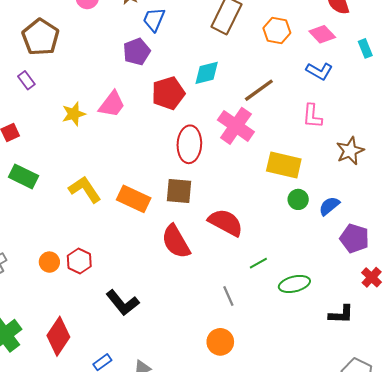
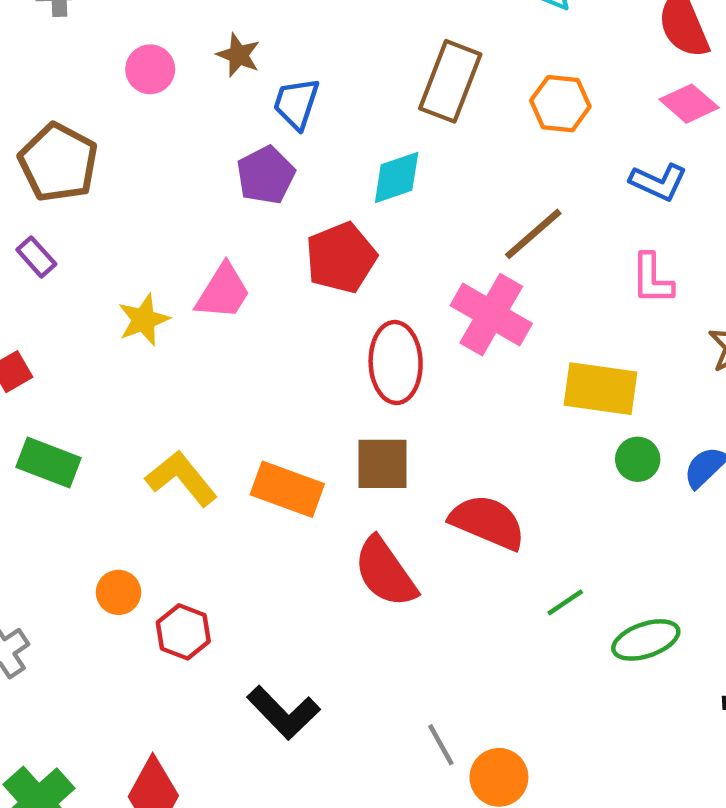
pink diamond: (322, 34) -> (689, 104), moved
cyan diamond: (207, 73) -> (397, 177), moved
orange circle: (49, 262) -> (119, 592), moved
gray line: (228, 296) -> (441, 745), moved

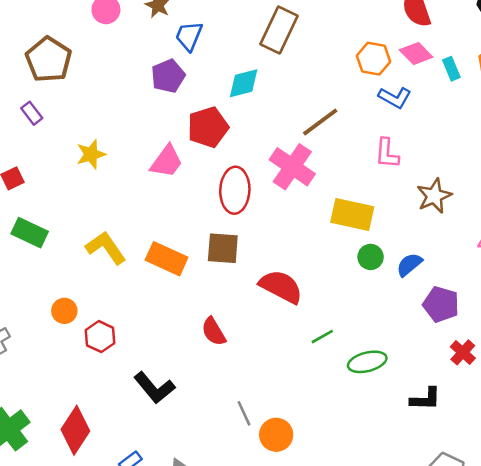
orange hexagon: (560, 104) -> (374, 59), moved
pink trapezoid: (223, 292) -> (167, 161), moved
red semicircle: (385, 572) -> (214, 332), moved, size x0.7

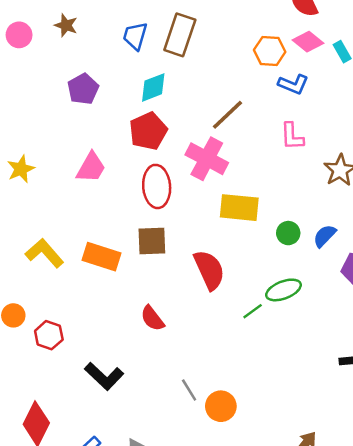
blue trapezoid: (189, 36) -> (135, 36), moved
red pentagon: (208, 127) -> (148, 131), moved
yellow rectangle: (352, 214) -> (239, 208), moved
red semicircle: (281, 287) -> (209, 270), turned 45
green ellipse: (367, 362) -> (283, 290), moved

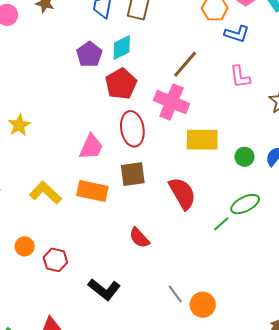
purple pentagon: (83, 89) -> (89, 54), moved
pink trapezoid: (91, 167) -> (91, 147), moved

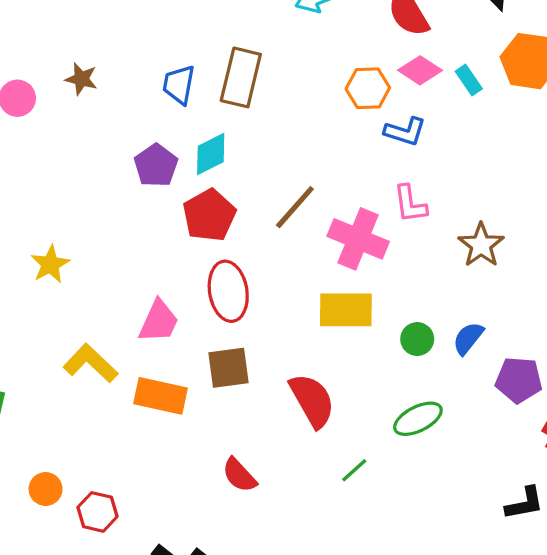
brown line: (185, 64) -> (295, 207), moved
pink cross: (171, 102) -> (358, 239), moved
yellow star: (19, 125) -> (50, 264), moved
yellow L-shape: (45, 193) -> (90, 363), moved
green line: (221, 224) -> (354, 470), moved

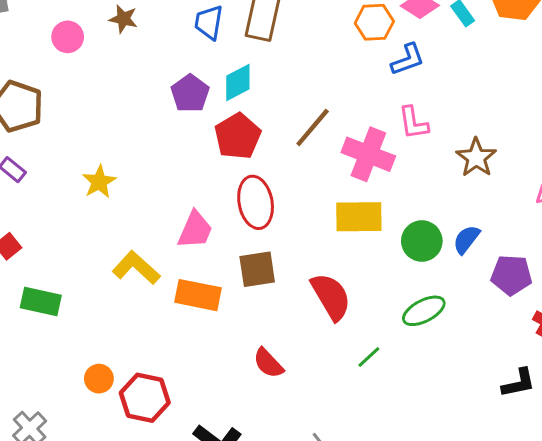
blue L-shape: (405, 131) -> (408, 59), turned -36
green circle: (417, 339) -> (422, 241), size x1.4
red hexagon: (97, 512) -> (145, 398), size x1.4

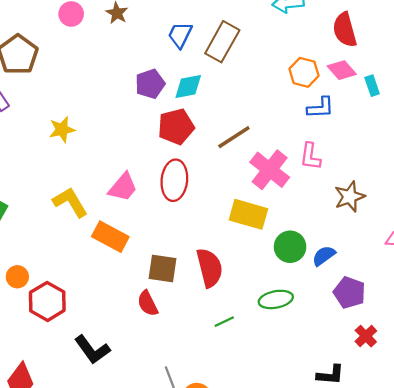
brown square: (257, 269) -> (163, 268), moved

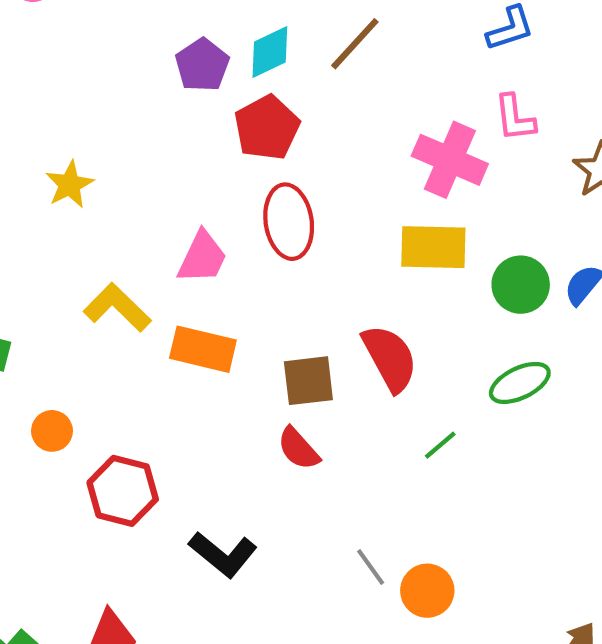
brown line: (234, 137) -> (355, 44), moved
orange circle: (17, 277) -> (52, 431), moved

